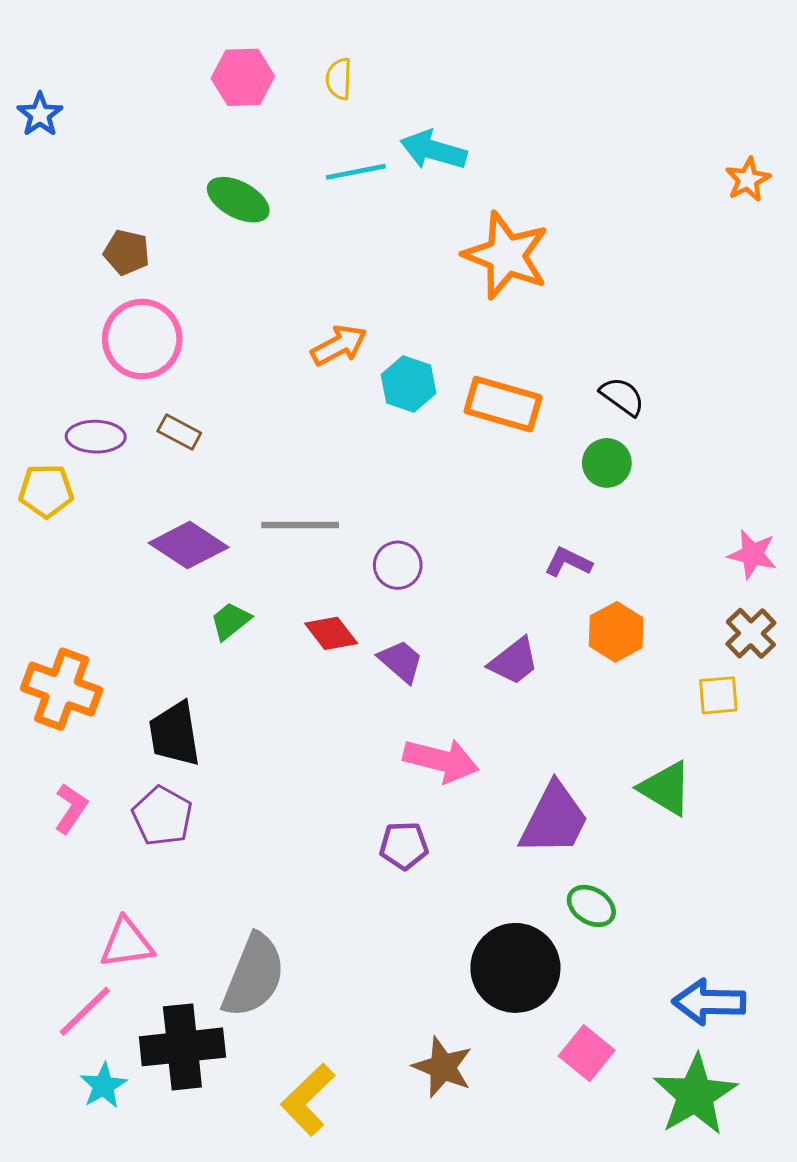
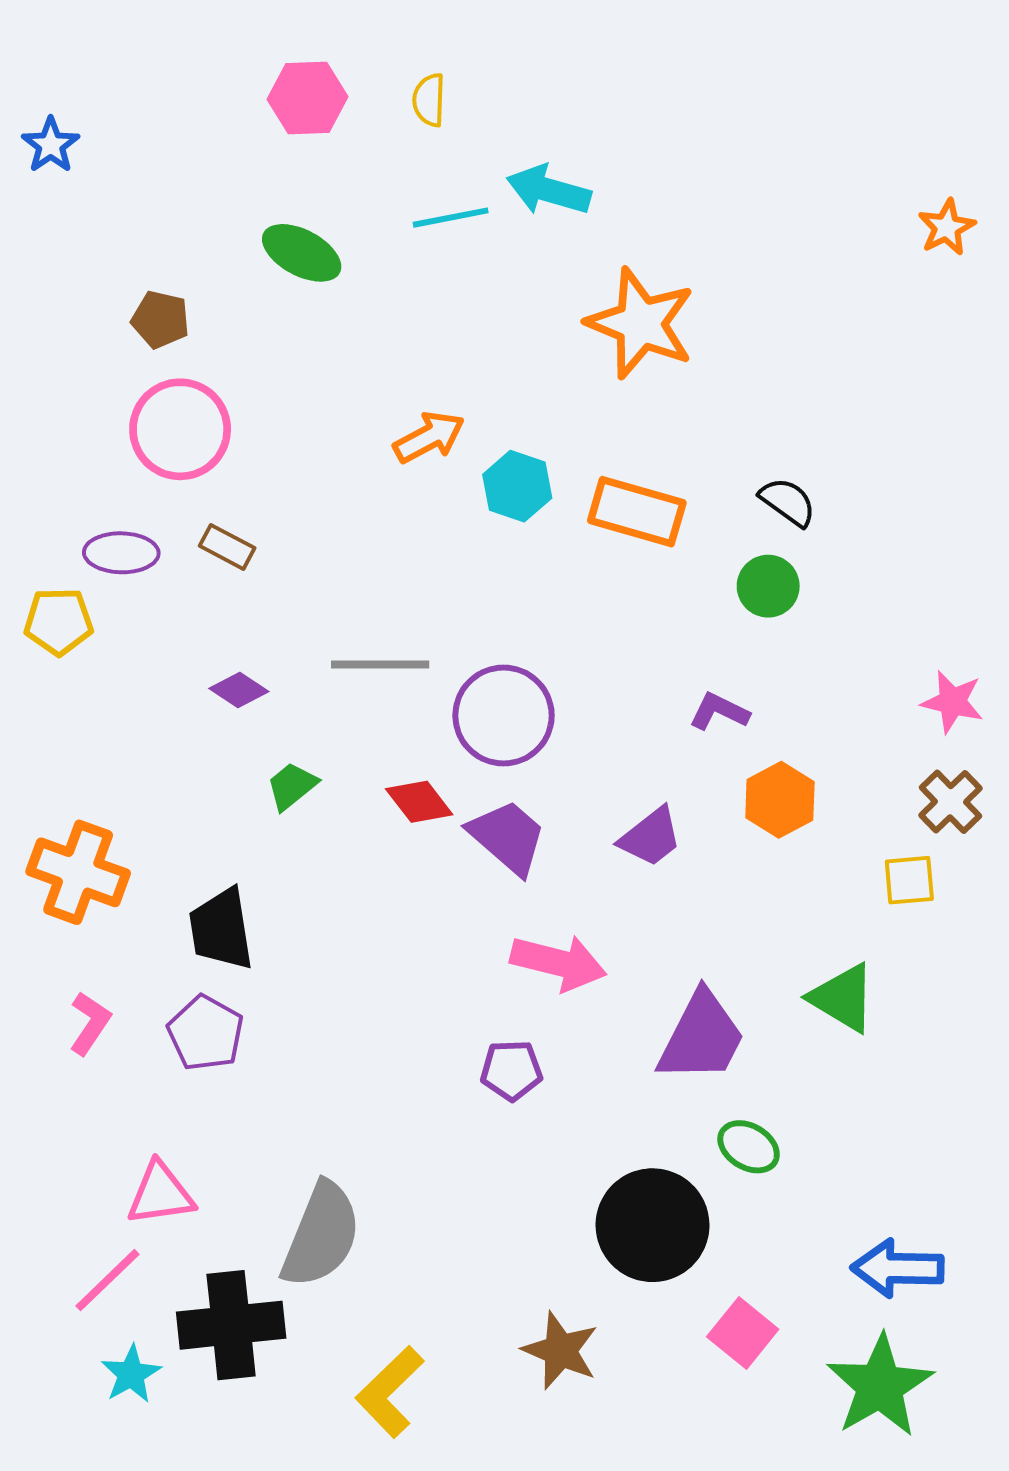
purple diamond: (189, 545) -> (239, 690), size x0.6
purple circle: (398, 565) -> (504, 716), size x1.6
purple trapezoid: (401, 661) -> (507, 837), size x1.4

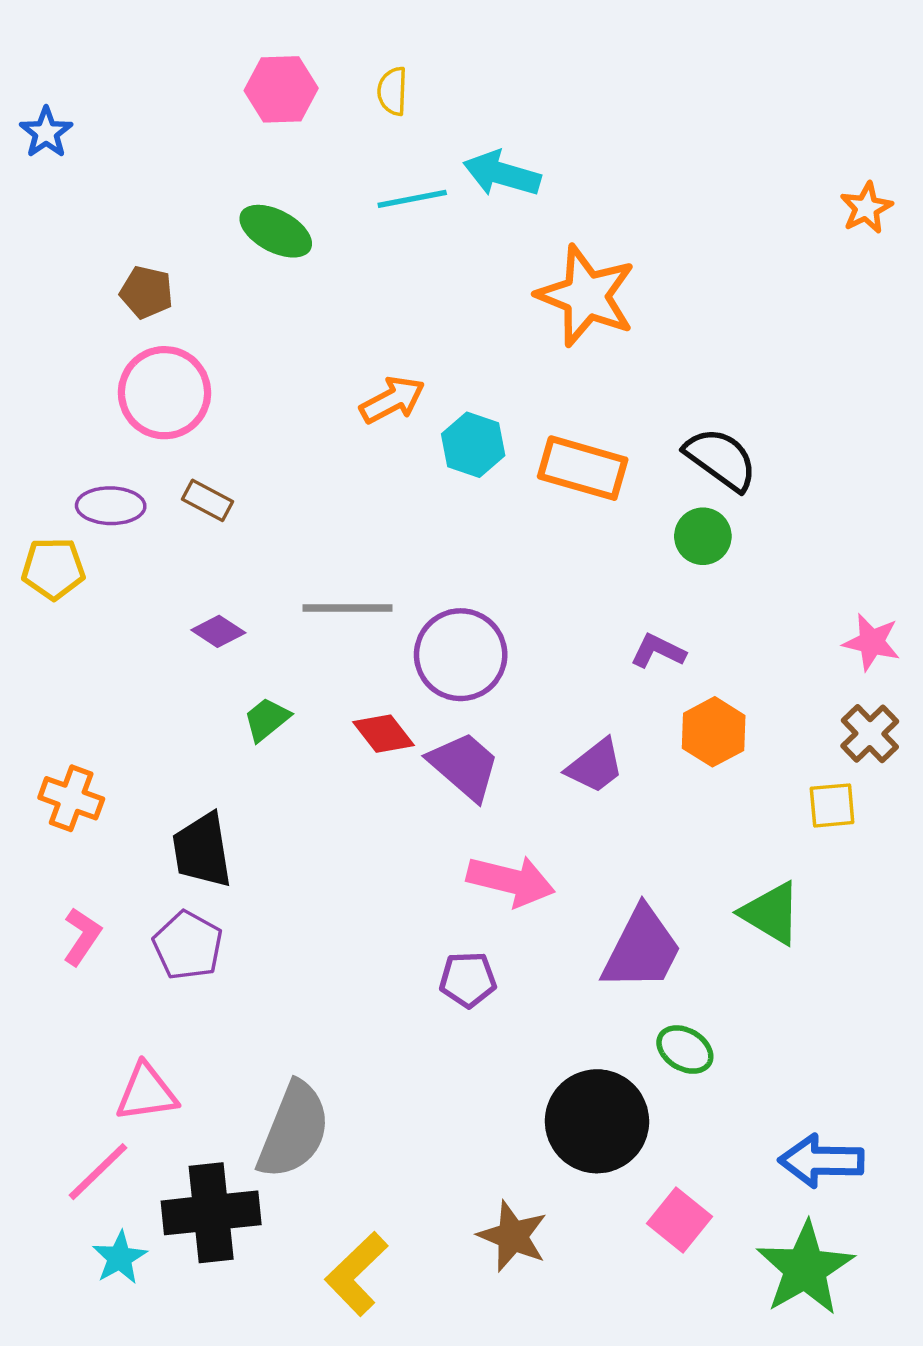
black semicircle: (788, 502) -> (721, 459), size x1.4
orange cross: (78, 872) -> (71, 798), size x0.7

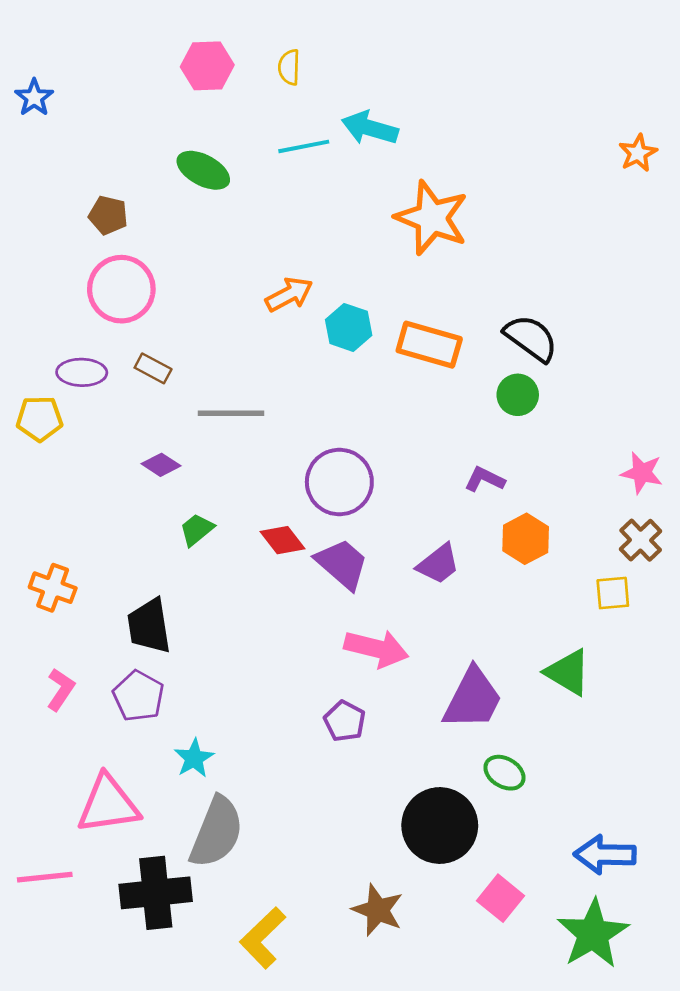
gray line: (348, 608) -> (231, 413), moved
purple pentagon: (468, 980) -> (345, 721), turned 30
pink triangle: (147, 1093) -> (108, 804), size x1.4
pink line: (98, 1172) -> (45, 877), moved, turned 38
cyan star: (120, 1258) -> (194, 758), moved

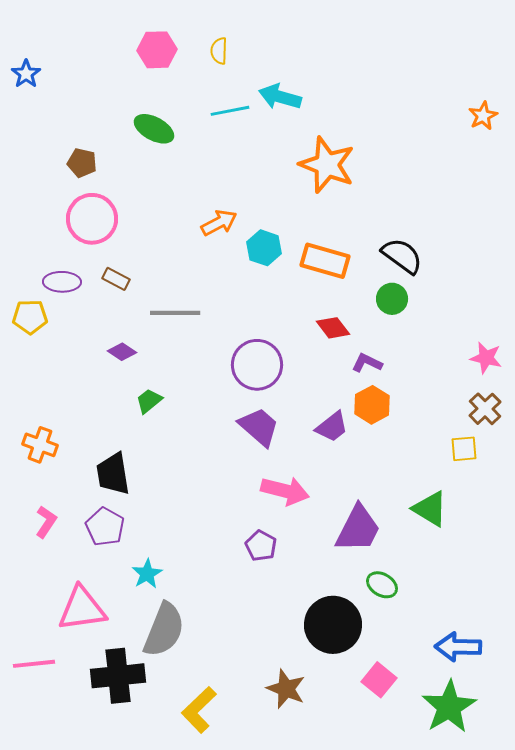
orange hexagon: (526, 539) -> (372, 405), moved
red diamond: (283, 540) -> (333, 328), moved

